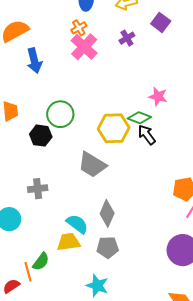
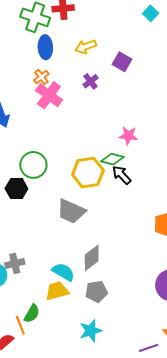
gray cross: (38, 189) -> (15, 263), moved
gray diamond: (107, 213) -> (92, 258), turned 36
cyan star: (97, 286) -> (91, 331), turned -30

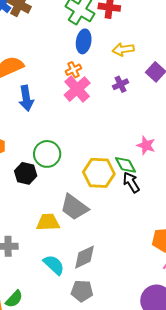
green diamond: (112, 159) -> (125, 165), turned 35
yellow trapezoid: (57, 291) -> (48, 222), moved

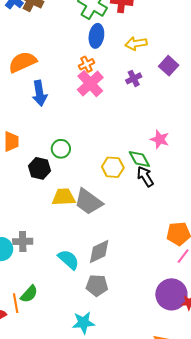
green circle: (47, 154) -> (61, 149), size x0.7
yellow hexagon: (99, 173) -> (113, 167), size x0.7
yellow trapezoid: (48, 222) -> (64, 197), moved

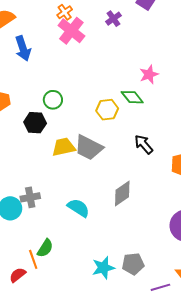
pink star: (160, 139) -> (149, 74), turned -30
black arrow: (145, 176) -> (144, 144), moved
gray diamond: (99, 252) -> (122, 194), moved
gray pentagon: (97, 285) -> (133, 264), moved

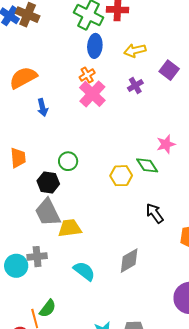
blue arrow: (23, 48) -> (43, 107), size x0.7
yellow trapezoid: (64, 147) -> (70, 228), moved
gray trapezoid: (89, 148) -> (48, 212), moved, turned 32

